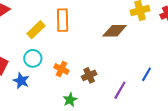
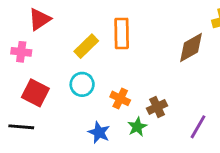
brown diamond: (115, 31) -> (191, 48), turned -30
blue star: (21, 81) -> (99, 132), moved
green star: (70, 100) -> (137, 127), moved

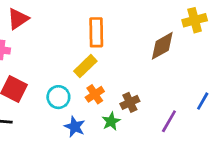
yellow rectangle: (86, 46) -> (85, 66), moved
cyan circle: (82, 84) -> (58, 97), moved
orange cross: (120, 98) -> (95, 94), turned 30

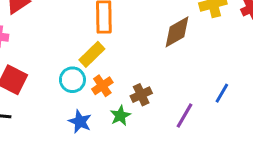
cyan circle: (58, 97) -> (72, 80), moved

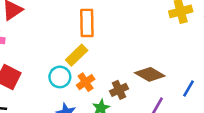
brown diamond: (177, 32) -> (150, 74), moved, turned 60

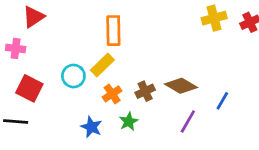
cyan circle: (60, 77) -> (73, 76), moved
brown cross: (119, 90) -> (145, 91), moved

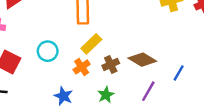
yellow rectangle: (102, 65) -> (91, 44), moved
green star: (129, 121) -> (106, 95), moved

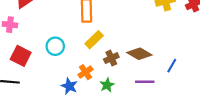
orange cross: (82, 67) -> (85, 72), moved
purple line: (148, 91) -> (145, 82), turned 60

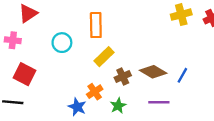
cyan circle: (55, 46) -> (62, 43), moved
blue line: (172, 66) -> (182, 75), moved

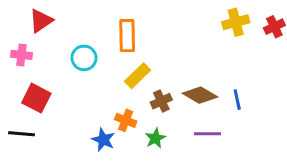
blue line: (182, 75) -> (237, 100), turned -42
orange cross: (95, 92) -> (126, 120), turned -35

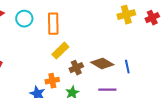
cyan circle: (84, 58) -> (24, 19), moved
orange cross: (126, 120) -> (52, 81), turned -32

